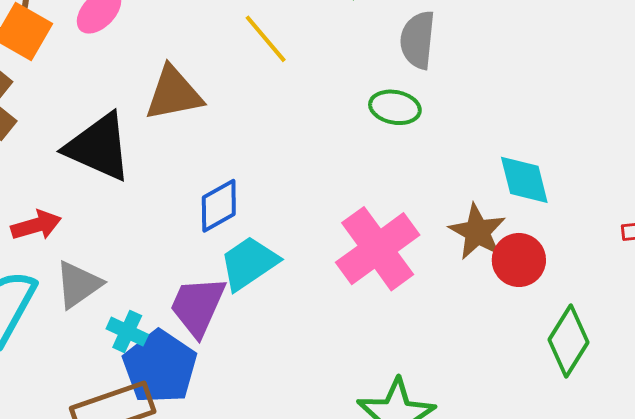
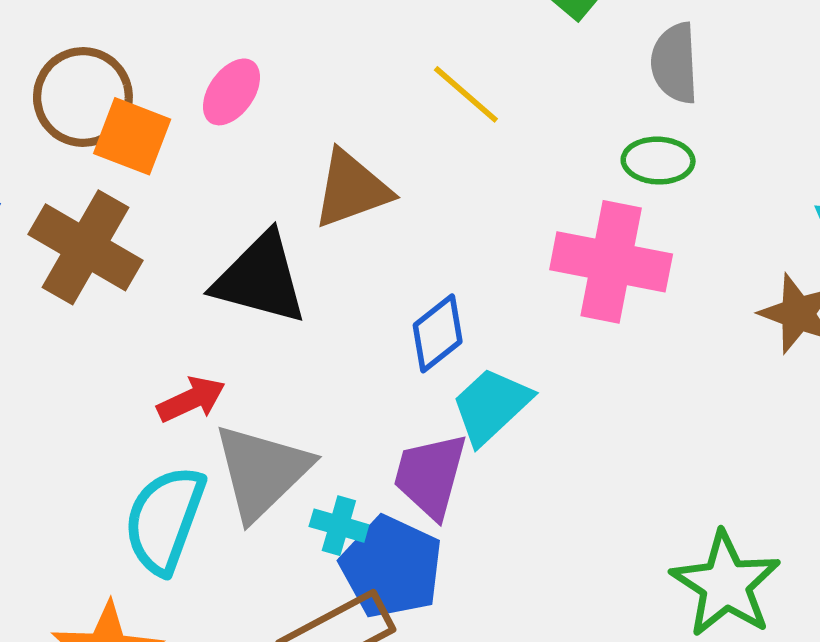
pink cross: (378, 249) -> (611, 262), moved, turned -34
gray triangle: (78, 284) -> (262, 471), size x1.5

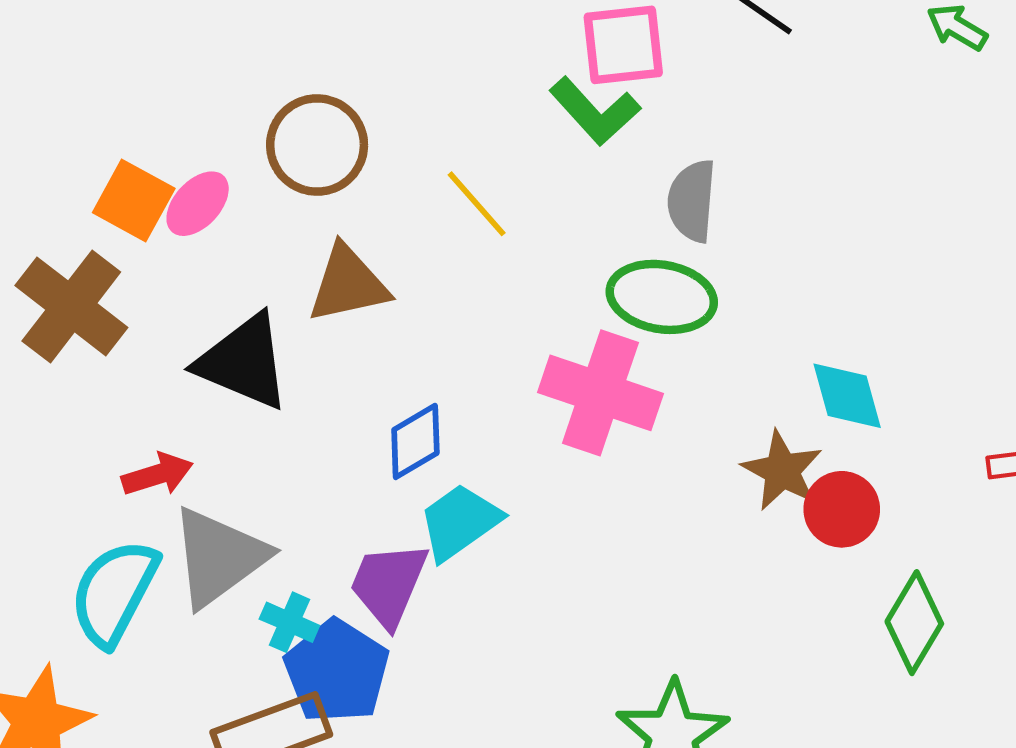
pink ellipse: (231, 92) -> (198, 204), moved
brown circle: (83, 97) -> (317, 145), moved
green ellipse: (658, 161) -> (662, 297), size x1.5

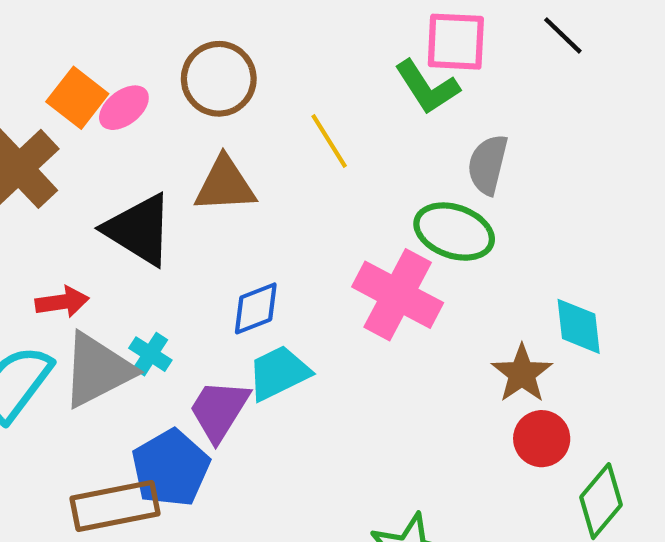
red circle: (842, 509) -> (542, 439), moved
cyan cross: (289, 622) -> (150, 354), moved

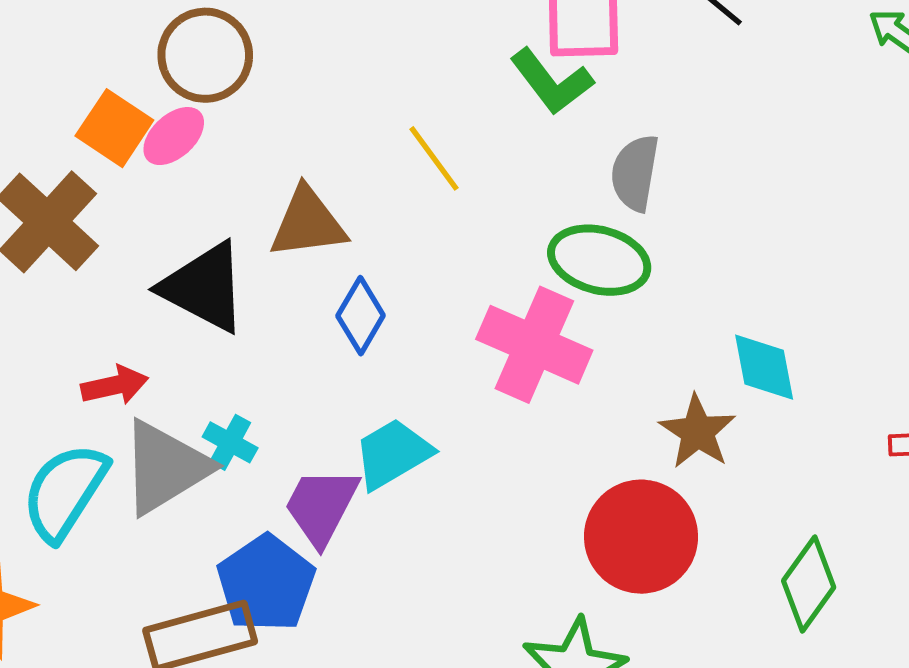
brown circle: (219, 79) -> (205, 55), moved
blue diamond: (256, 308) -> (361, 316), moved, turned -34
red circle: (542, 439) -> (641, 537), moved, size x1.6

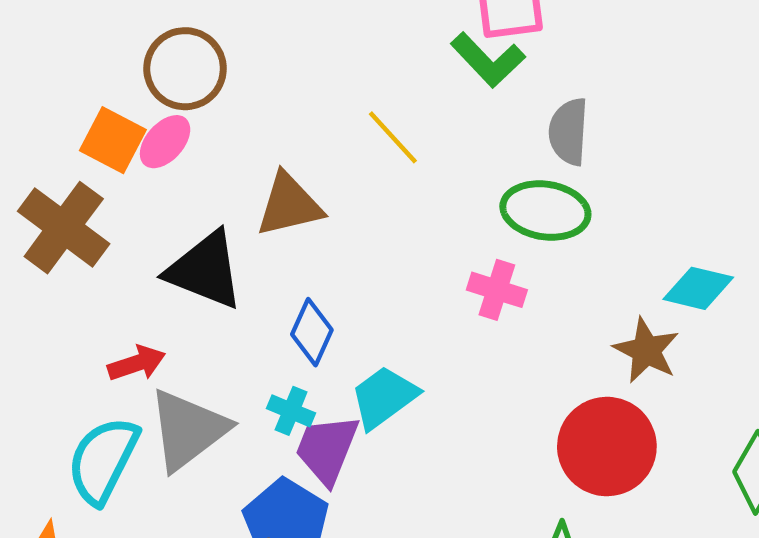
blue diamond: (361, 316) -> (312, 332), moved
pink cross: (534, 345) -> (497, 290), size x0.6
cyan diamond: (764, 367) -> (698, 288), turned -60
cyan cross: (230, 442) -> (291, 411), moved

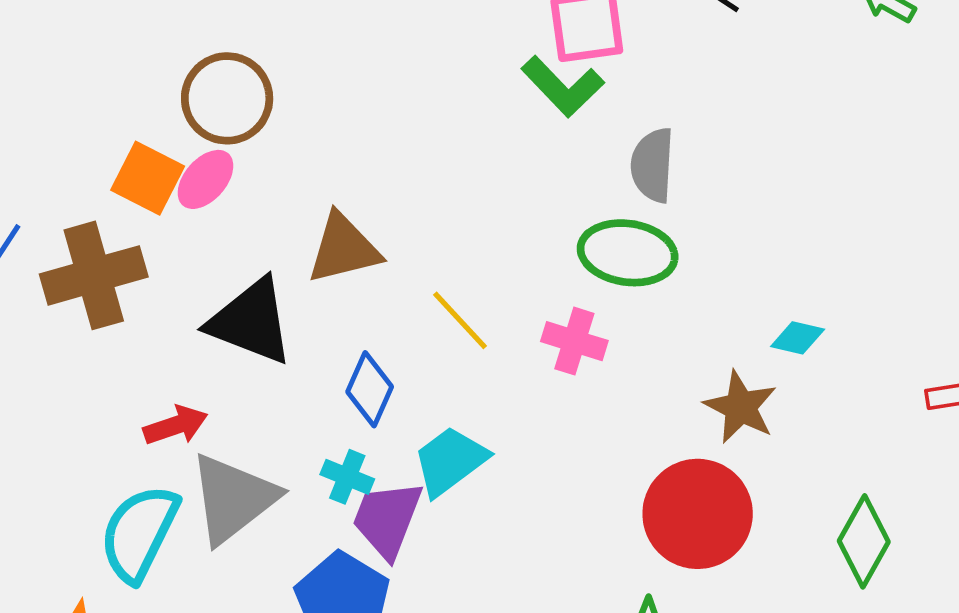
yellow line: (393, 137) -> (460, 320), moved
brown cross: (64, 228) -> (94, 275), turned 38
cyan diamond: (698, 288) -> (798, 338), size x0.7

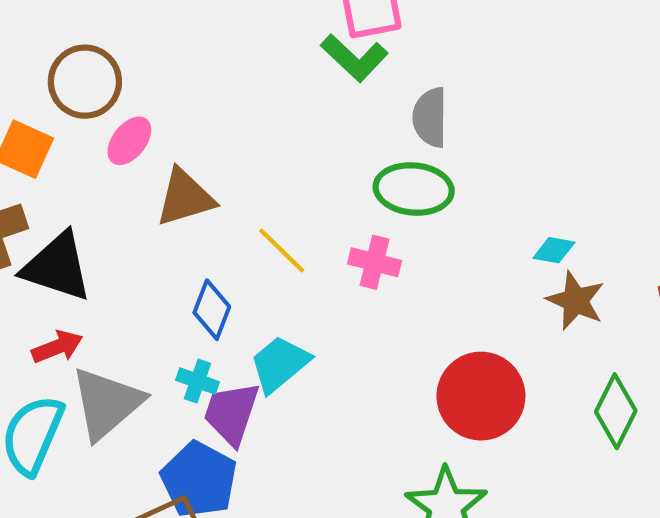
pink ellipse: (205, 179) -> (129, 141), moved
black triangle: (251, 321) -> (57, 267), moved
brown star: (741, 407) -> (576, 301), moved

